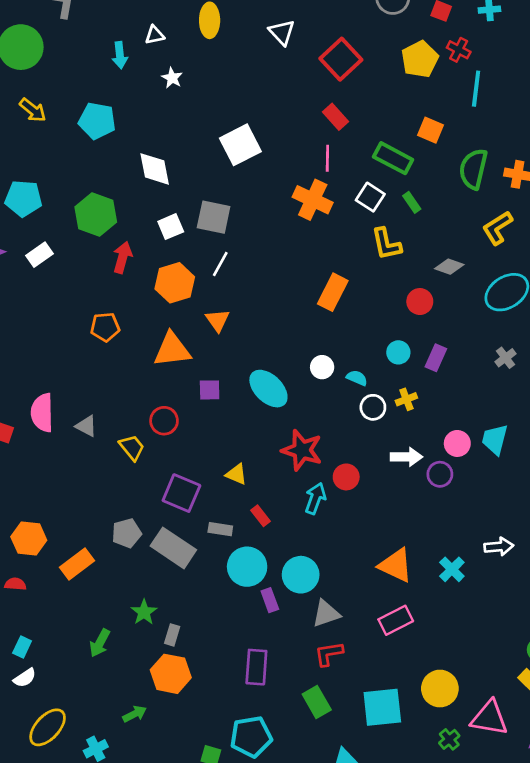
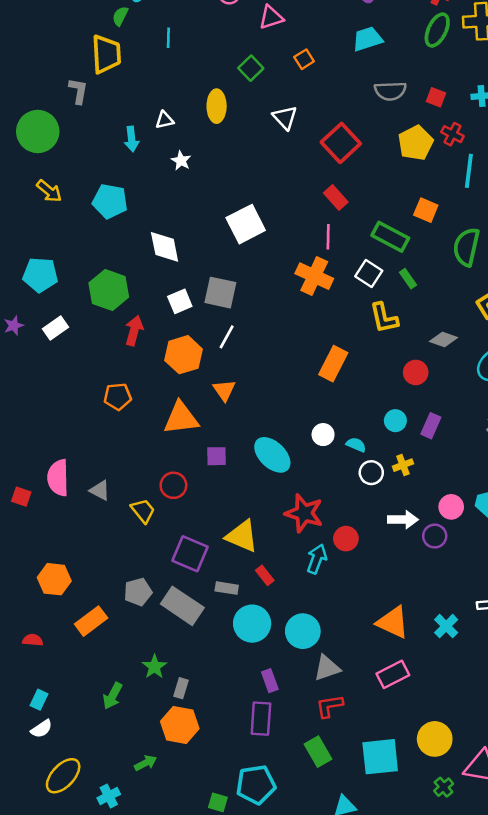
yellow triangle: (236, 474) -> (242, 536), size x1.6
orange hexagon: (29, 539) -> (54, 579), moved
purple rectangle: (270, 600) -> (270, 681), moved

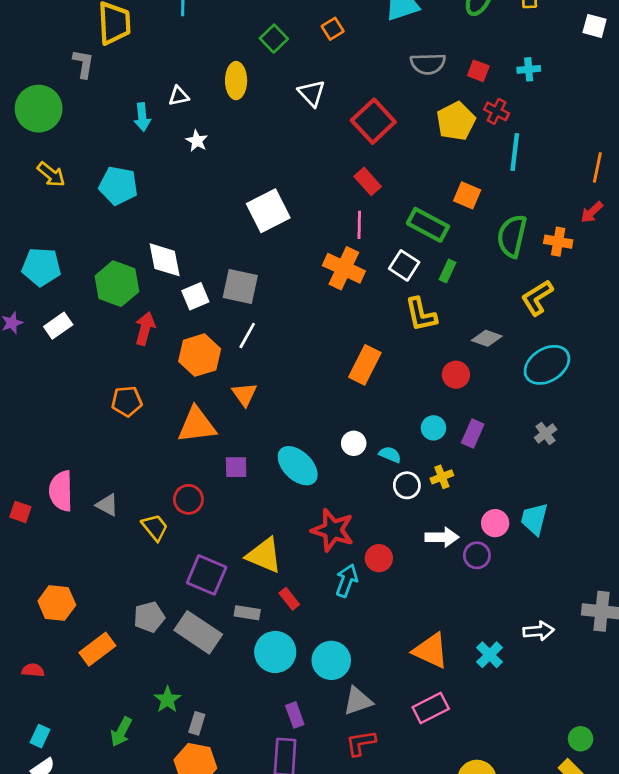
white diamond: (165, 247) -> (165, 260), moved
green rectangle: (408, 279) -> (448, 271), turned 60

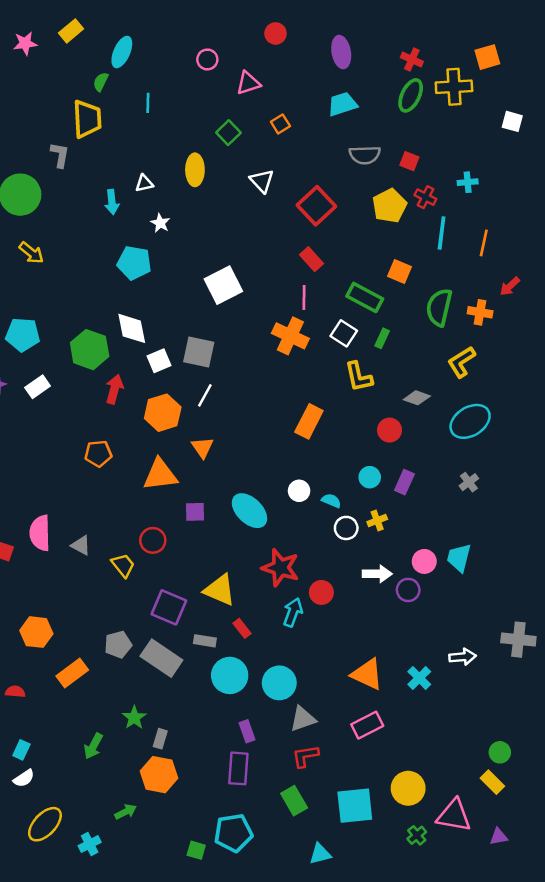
cyan cross: (529, 69) -> (468, 182), moved
orange line: (597, 167) -> (484, 243), moved
cyan pentagon: (118, 186) -> (134, 263), moved

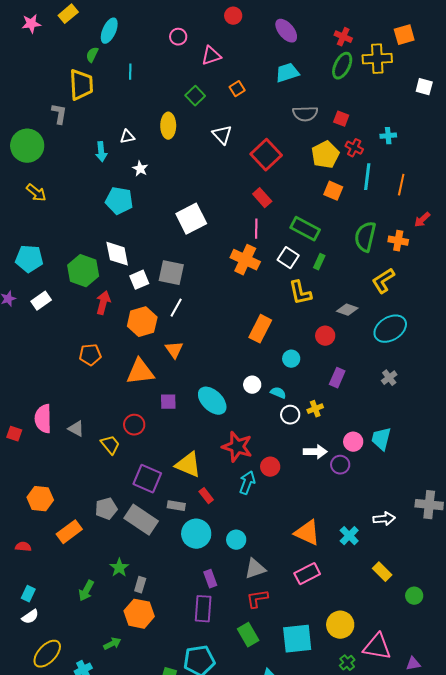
purple ellipse: (341, 52) -> (286, 31), turned -30
orange square: (399, 271) -> (333, 191), moved
cyan circle: (370, 477) -> (291, 359), moved
cyan circle: (279, 683) -> (236, 540), size x0.7
yellow rectangle: (492, 782) -> (382, 572), moved

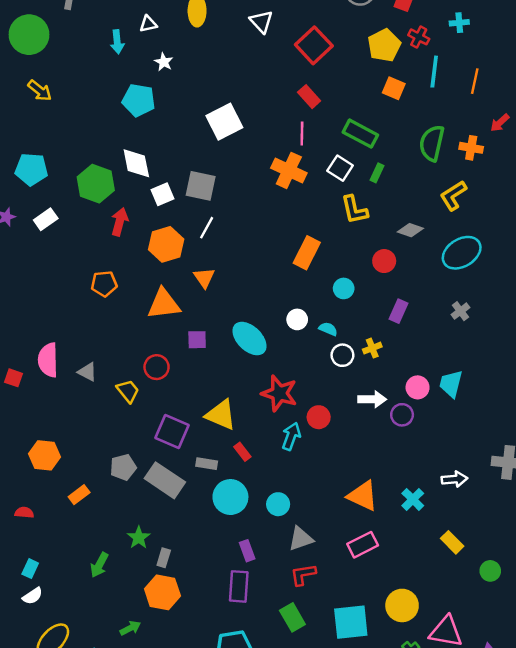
orange rectangle: (69, 532) -> (79, 495), size x0.7

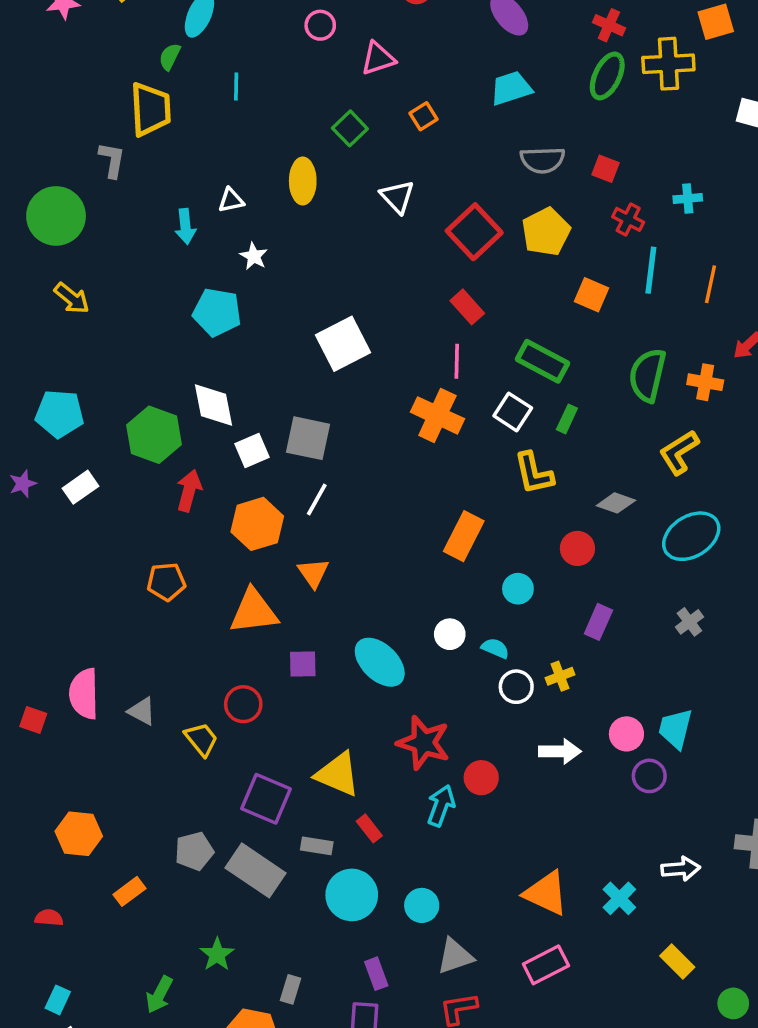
yellow pentagon: (384, 45) -> (546, 232), moved
purple circle: (402, 415) -> (649, 776), moved
gray rectangle: (164, 558) -> (290, 989), moved

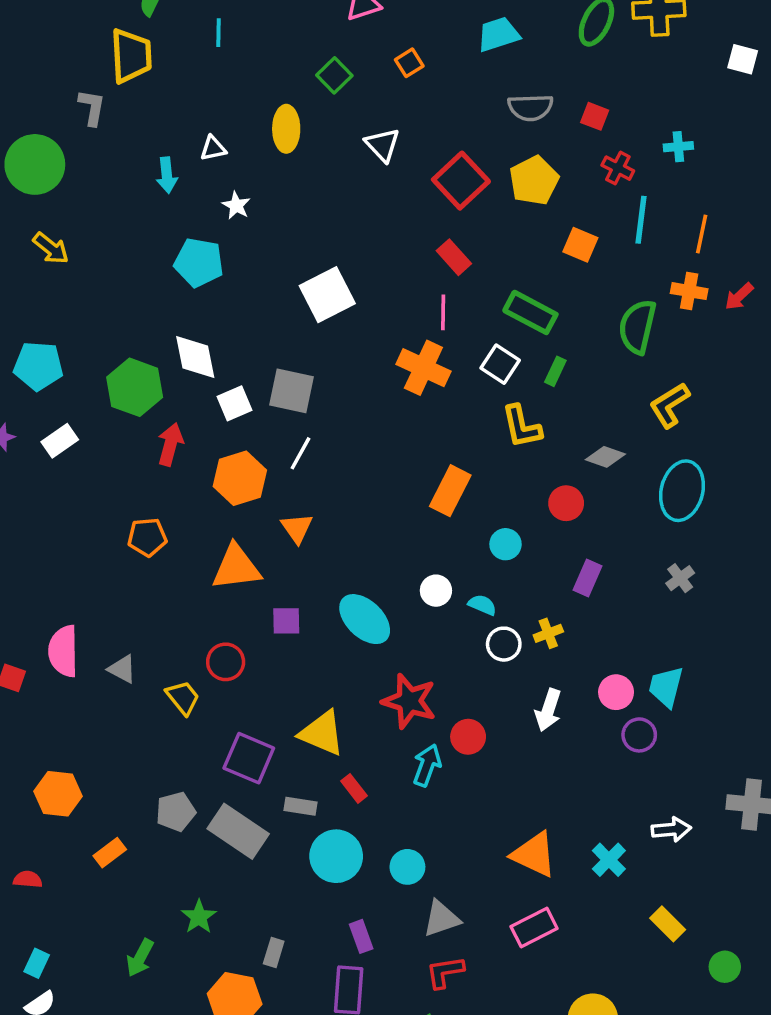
orange cross: (705, 382) -> (689, 291), moved
cyan ellipse: (691, 536) -> (682, 491), turned -44
white arrow: (560, 751) -> (548, 710), turned 108

